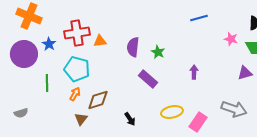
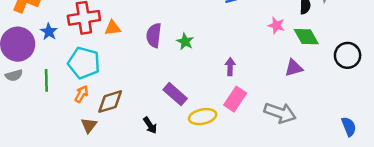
purple rectangle: (148, 79) -> (175, 94), moved
gray semicircle: (21, 113) -> (14, 75), moved
pink rectangle: (198, 122) -> (235, 99), moved

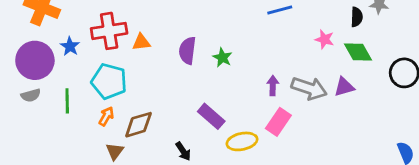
gray arrow: (280, 113) -> (309, 88), moved

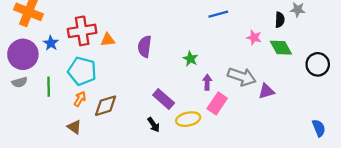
green star: (222, 58) -> (190, 59), moved
purple arrow: (273, 86) -> (207, 82), moved
purple triangle: (344, 87) -> (266, 91), moved
brown triangle: (115, 151) -> (74, 127), moved, turned -32
black arrow: (183, 151) -> (154, 125), moved

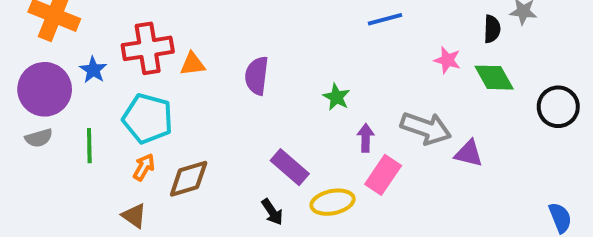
purple triangle: (266, 91) -> (469, 153), turned 30

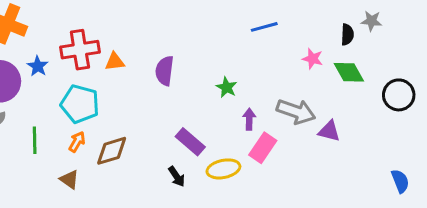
green line: (89, 146) -> (35, 140), moved

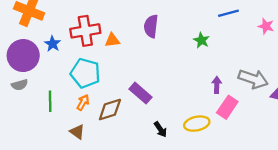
pink star: (313, 59) -> (266, 26), moved
purple semicircle: (165, 71) -> (151, 26), moved
green star: (226, 87) -> (201, 40), moved
purple rectangle: (190, 142) -> (140, 93), moved

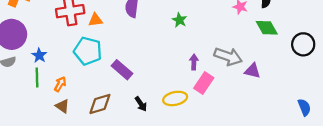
blue star: (52, 44) -> (39, 55), moved
cyan pentagon: (85, 73) -> (88, 51), moved
orange arrow: (83, 102) -> (60, 84), moved
brown diamond: (110, 109) -> (100, 104), moved

